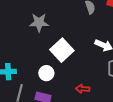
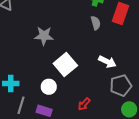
red arrow: (83, 89) -> (84, 104), turned -56

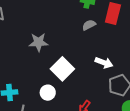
gray semicircle: (96, 23) -> (89, 25), turned -96

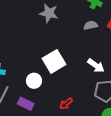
gray star: (38, 42) -> (49, 13), moved

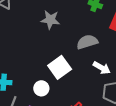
gray semicircle: (91, 25) -> (87, 42), moved, size x1.5

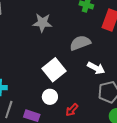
white circle: (41, 88) -> (50, 97), moved

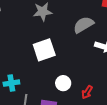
white square: (54, 70) -> (44, 50), moved, turned 30

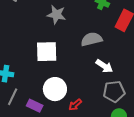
white circle: (63, 83) -> (55, 89), size x1.5

